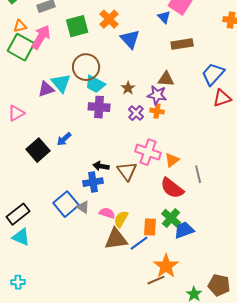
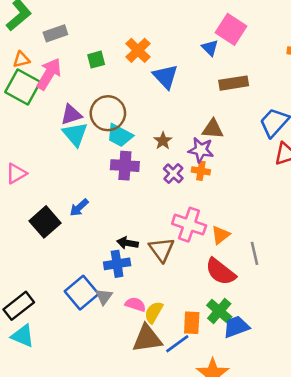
green square: (77, 26) -> (96, 60), size x0.6
purple triangle: (46, 89) -> (71, 115), moved
gray triangle: (83, 207) -> (104, 297), turned 32

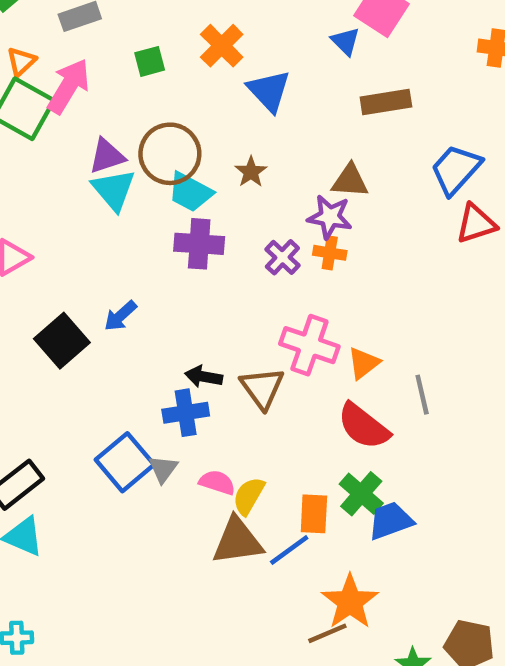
orange triangle: (21, 60) -> (21, 61), turned -30
brown star: (163, 141) -> (251, 172), moved

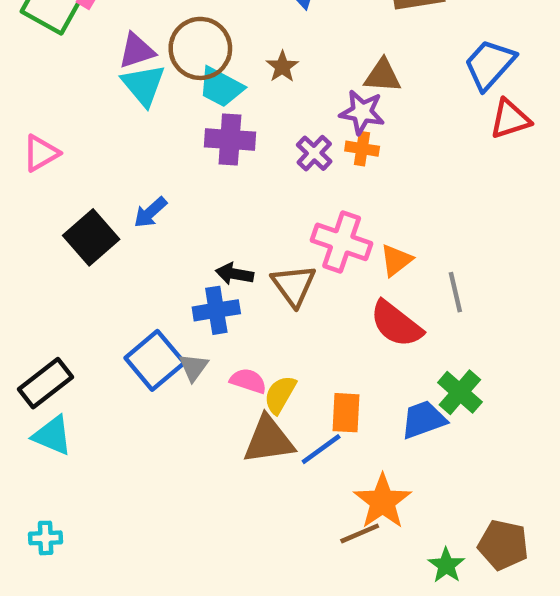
green cross: (361, 494) -> (460, 392), moved

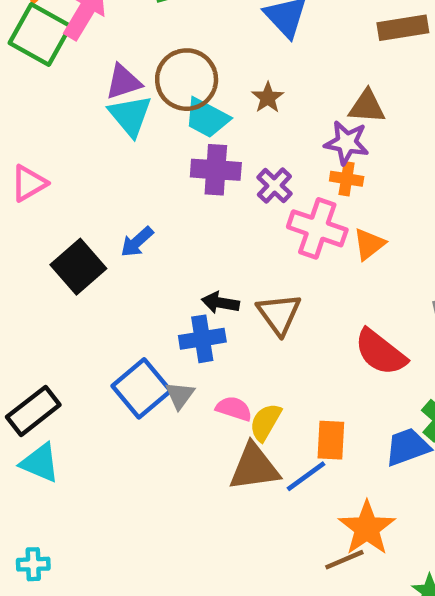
purple cross: (314, 153) -> (274, 186), moved
pink cross: (342, 242) -> (317, 228), moved
orange triangle: (396, 260) -> (369, 244), moved

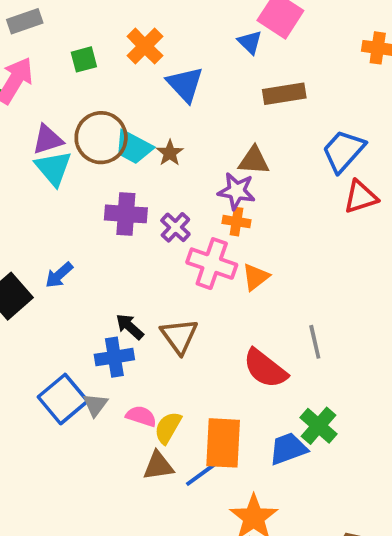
cyan trapezoid: (207, 118) -> (133, 147), moved
black arrow: (220, 303) -> (130, 327), turned 32
orange rectangle: (331, 440) -> (223, 443), size x1.5
brown triangle: (254, 467) -> (158, 466), size x0.7

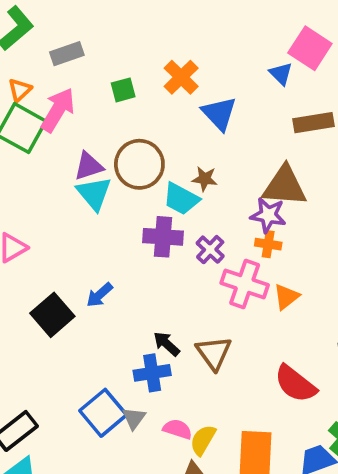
cyan trapezoid: (133, 147) -> (181, 199), moved
brown star: (170, 153) -> (205, 179), turned -30
brown triangle: (254, 161) -> (285, 186), size x1.5

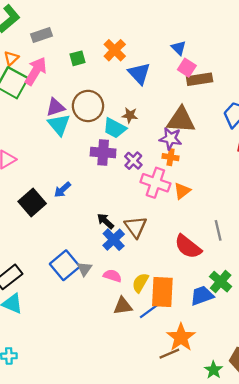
pink square: (310, 48) -> (187, 68), moved, size x0.7
blue cross: (152, 373) -> (114, 240), moved, turned -35
yellow semicircle: (203, 440) -> (140, 283), moved

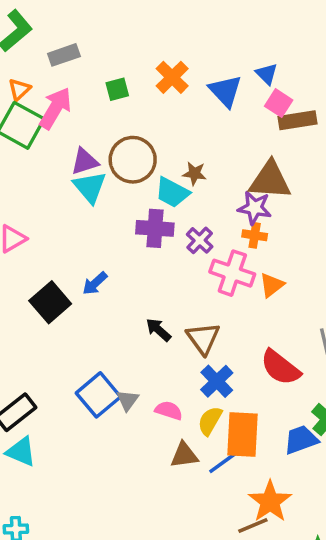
blue triangle: (139, 73) -> (225, 91), moved
blue cross: (114, 240) -> (217, 381), moved

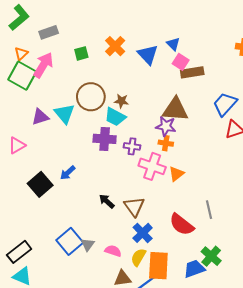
purple triangle: (85, 161) -> (40, 117), moved
brown star: (194, 173) -> (121, 101), moved
purple cross: (200, 240) -> (132, 146), turned -35

